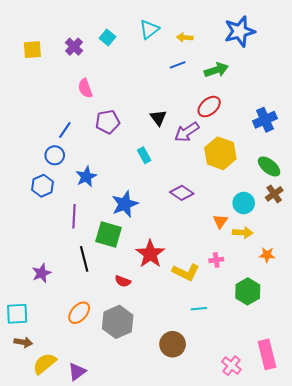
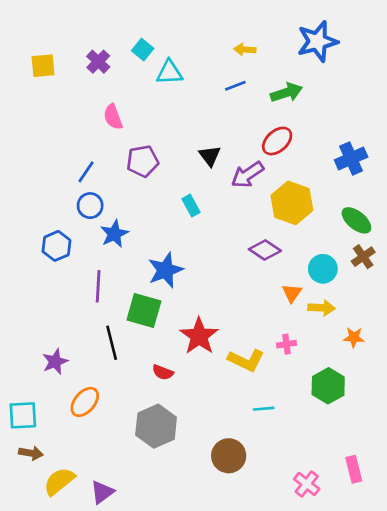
cyan triangle: (149, 29) -> (169, 72), moved, turned 35
blue circle: (55, 155) -> (90, 206), moved
purple diamond: (182, 193) -> (265, 250), moved
orange ellipse: (79, 313) -> (85, 402), moved
pink rectangle: (267, 354) -> (354, 469), size x0.7

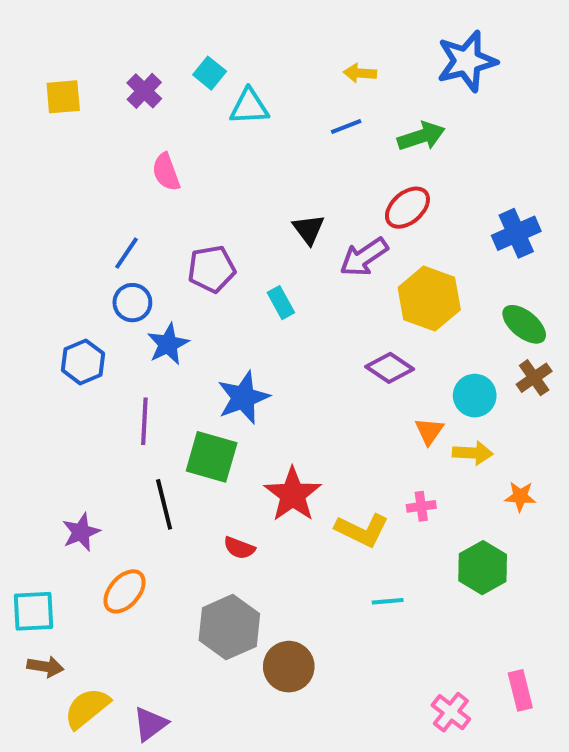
purple pentagon: (143, 161) -> (212, 269), moved
brown circle: (229, 456) -> (289, 667), moved

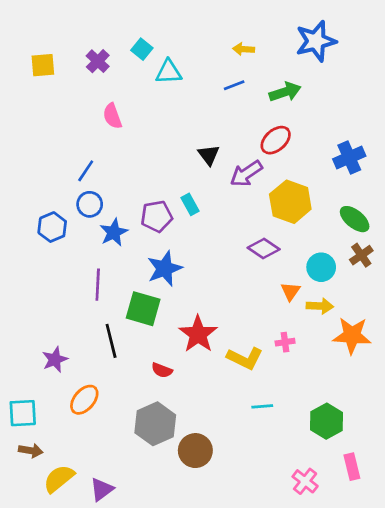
purple pentagon: (212, 269) -> (157, 216), moved
blue hexagon: (83, 362) -> (52, 227), moved
orange star: (520, 496) -> (352, 335), size x1.8
green hexagon: (483, 568) -> (326, 421), moved

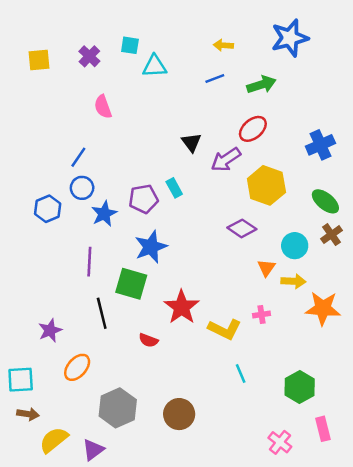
cyan square: (142, 49) -> (130, 45), turned -30
cyan line: (262, 406) -> (241, 373), turned 72
gray hexagon: (155, 424) -> (118, 408), moved

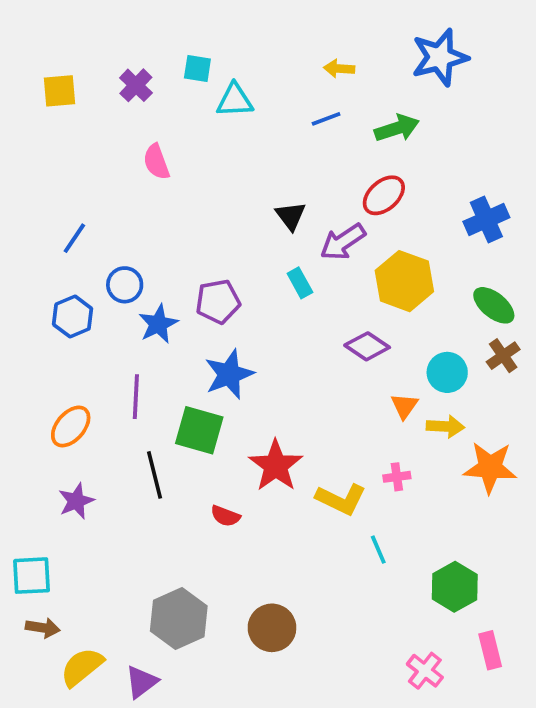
blue line: (78, 157) -> (74, 238), moved
cyan rectangle: (174, 188) -> (300, 283), moved
orange ellipse: (77, 367) -> (71, 426), moved
cyan line: (241, 373) -> (378, 550), moved

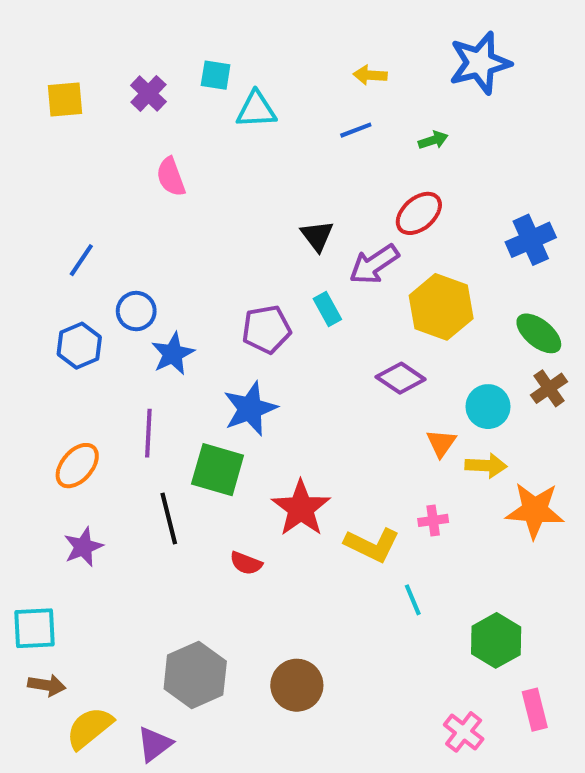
green arrow: (397, 128) -> (433, 140), size x0.6
purple pentagon: (218, 302) -> (266, 329), moved

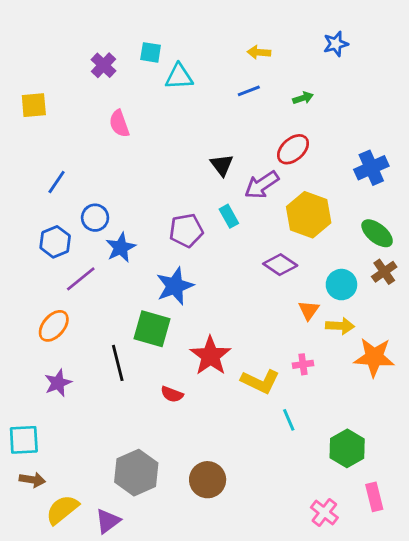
blue star: (480, 63) -> (336, 44), size x0.6
yellow square: (65, 100) -> (34, 105), moved
purple line: (148, 433) -> (81, 279), moved, turned 48

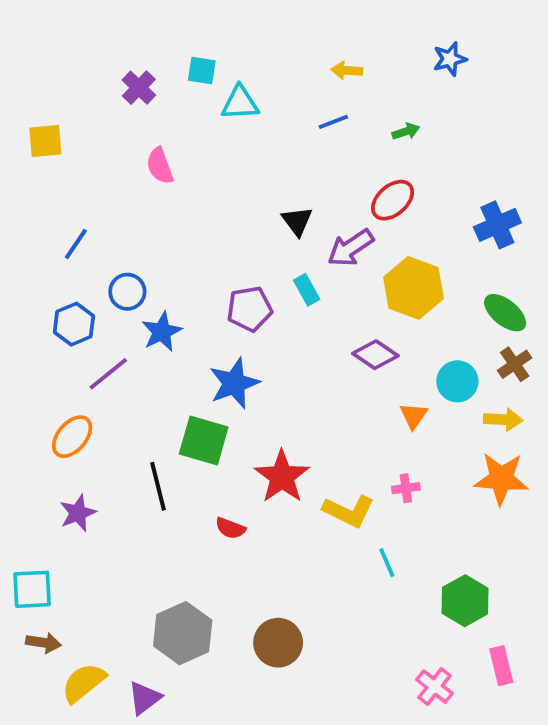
yellow arrow: (340, 326) -> (503, 419), moved

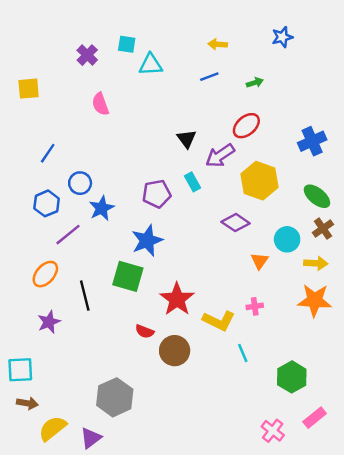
black line: (158, 486) -> (85, 296), moved
brown circle: (278, 643) -> (175, 351), moved
pink rectangle: (501, 666) -> (315, 418), turned 65

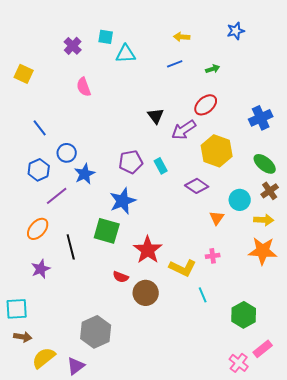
yellow square: (29, 89) -> (24, 74), turned 30
blue line: (48, 153) -> (40, 128), turned -72
cyan rectangle: (193, 182) -> (161, 166), moved
pink cross: (273, 431) -> (239, 363), moved

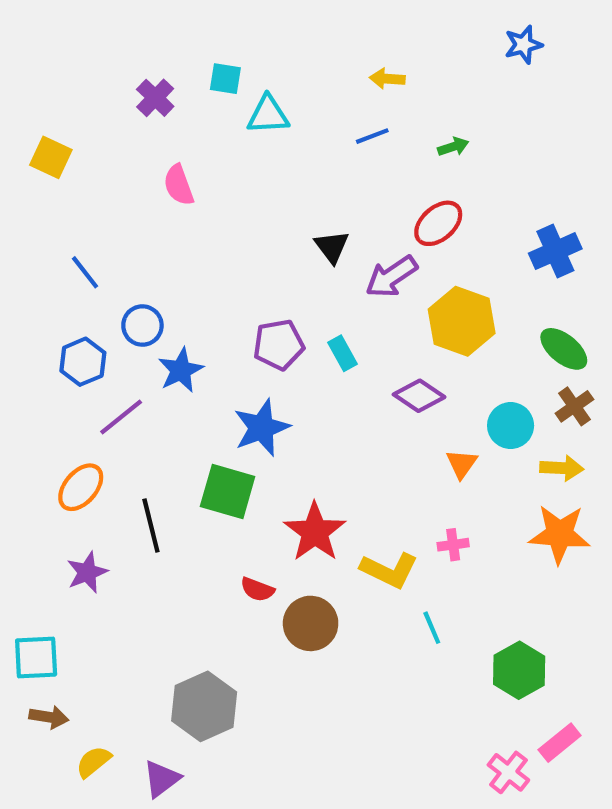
blue star: (236, 31) -> (523, 45), moved
yellow semicircle: (44, 358) -> (93, 762), size x0.7

